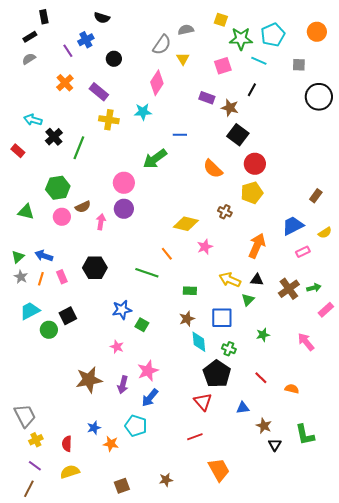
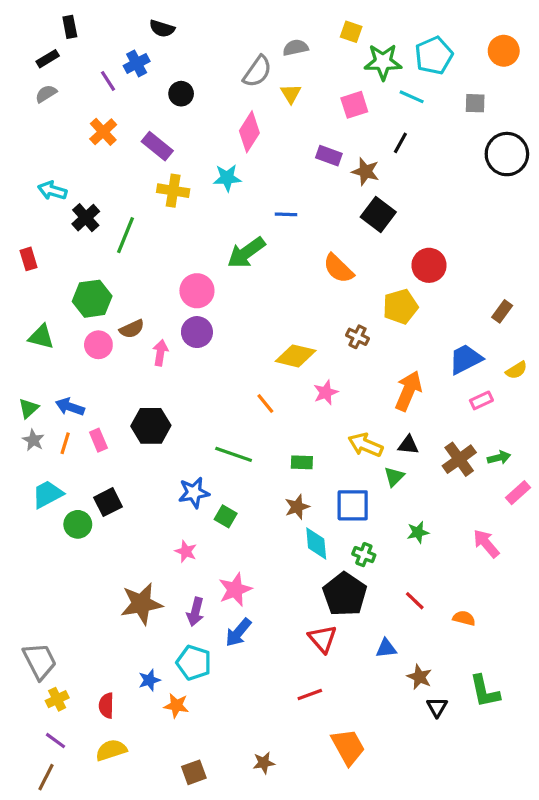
red rectangle: (18, 151) -> (29, 259), moved, turned 32
red circle: (255, 164) -> (429, 265), moved
green line: (147, 273) -> (234, 454), moved
cyan pentagon: (136, 426) -> (194, 663), moved

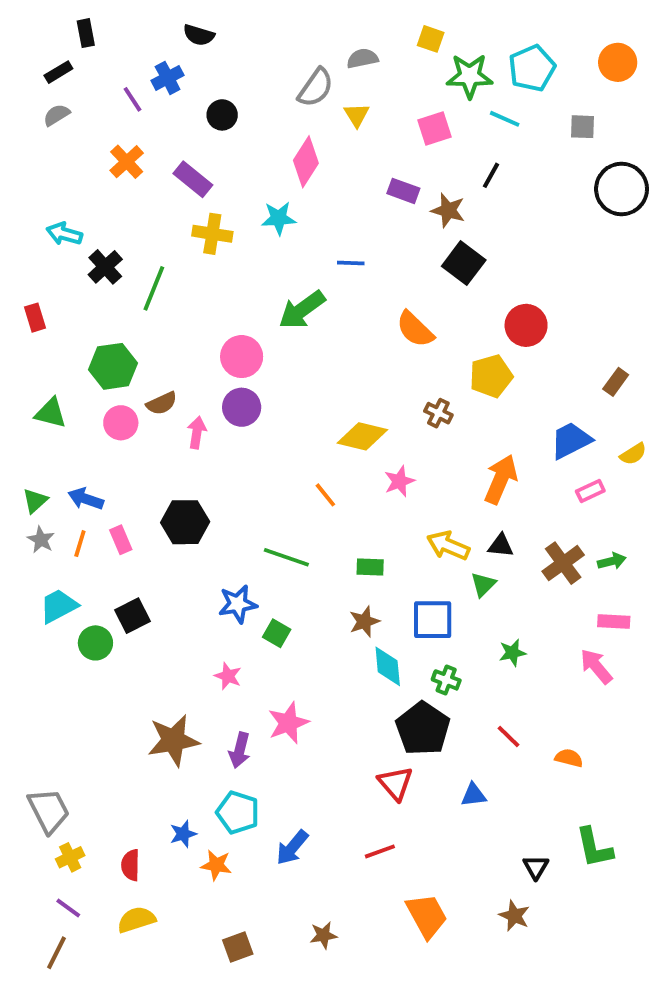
pink rectangle: (518, 493) -> (614, 622), moved, turned 45
blue arrow: (238, 632) -> (292, 848), moved
brown star: (419, 677) -> (514, 916), moved

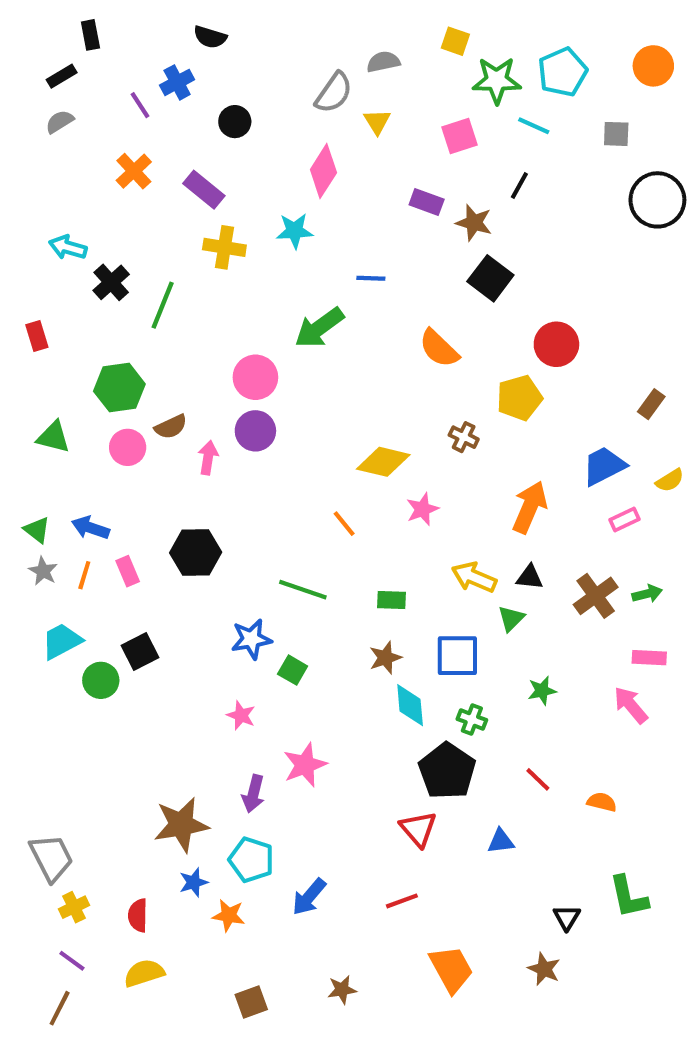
green triangle: (35, 501) -> (37, 530), turned -40
brown star: (173, 740) -> (181, 825), moved

